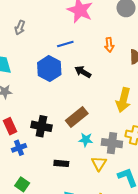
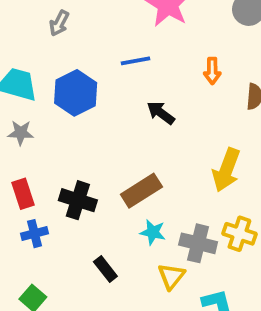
blue hexagon: (49, 69) -> (76, 93), moved
black rectangle: (61, 163) -> (105, 269), turned 40

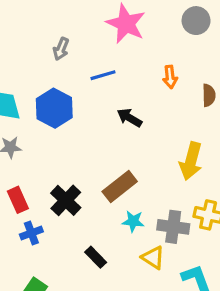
gray arrow: (59, 23) -> (61, 49), moved
black cross: (78, 200) -> (66, 200), turned 32
yellow triangle: (171, 276) -> (153, 258), turned -30

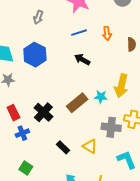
blue line: (103, 75) -> (79, 33), moved
cyan star: (133, 221) -> (101, 97), moved
yellow triangle: (153, 258) -> (90, 146), moved

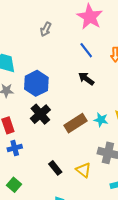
blue line: (79, 33) -> (86, 50), turned 63
blue hexagon: (35, 55) -> (36, 83), moved
black cross: (43, 112) -> (40, 114), moved

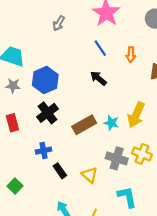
blue cross: (15, 148) -> (43, 151), moved

